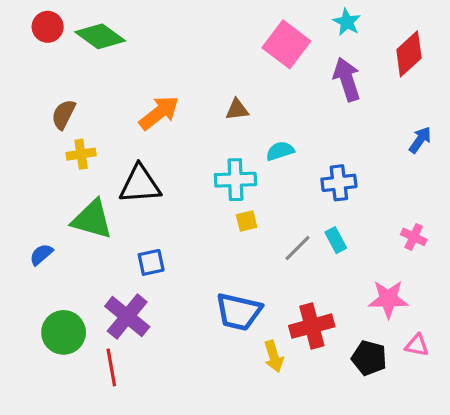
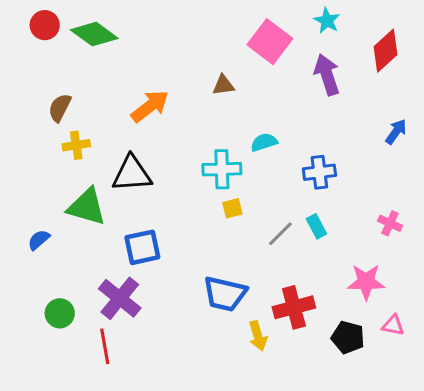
brown triangle: (237, 110) -> (223, 85), moved
blue square: (151, 262) -> (142, 247), size x1.4
green circle: (64, 332) -> (60, 313), size x0.7

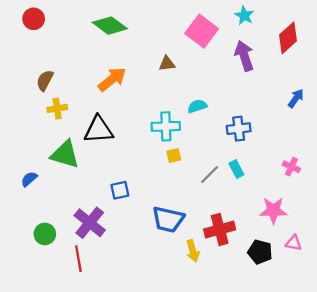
green diamond: (94, 34) -> (110, 26), moved
blue square: (142, 247) -> (120, 190), moved, size x0.7

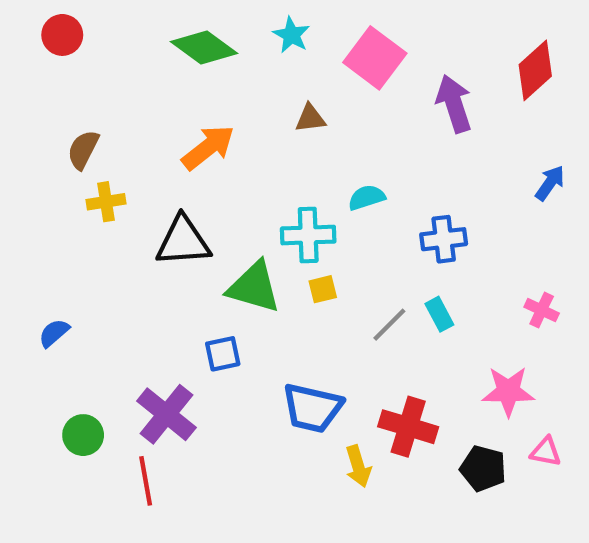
cyan star: (244, 15) -> (291, 35), moved
green triangle: (65, 154) -> (254, 287), moved
red cross: (220, 229) -> (408, 427), turned 32

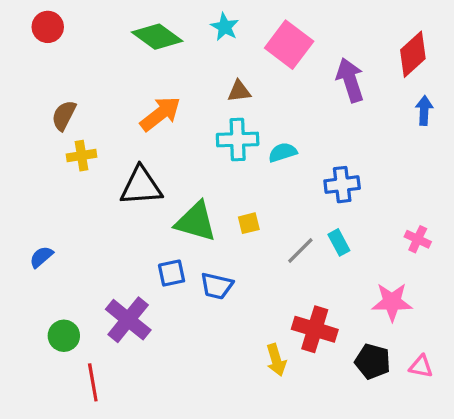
blue arrow: (550, 183) -> (424, 111), moved, turned -32
cyan cross: (308, 235) -> (238, 140), moved
blue trapezoid: (312, 408) -> (217, 286), moved, size x0.7
pink triangle: (546, 452) -> (421, 366), moved
red line: (146, 481) -> (93, 382), moved

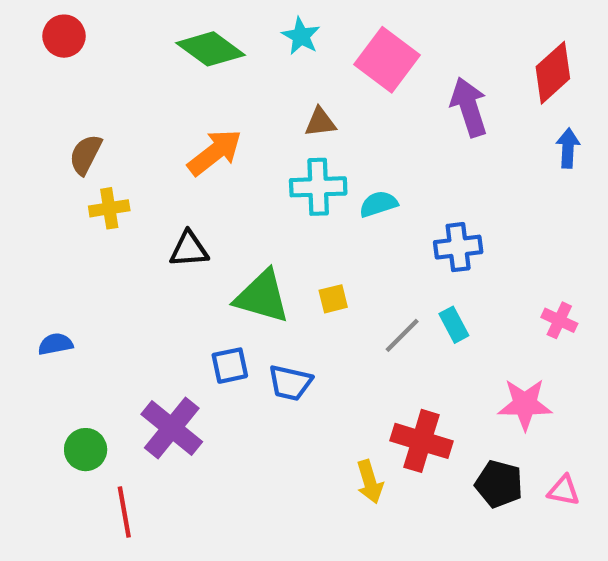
black triangle: (141, 186) -> (189, 249), size x0.7
blue semicircle: (41, 257) -> (55, 344), turned 30

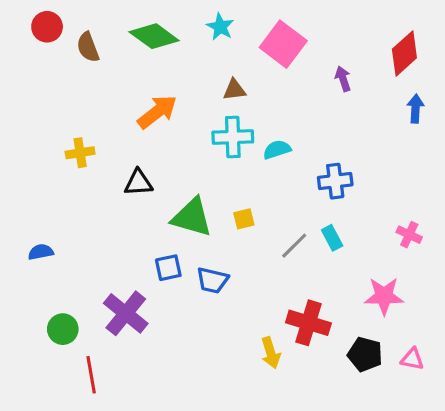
purple arrow: (469, 107) -> (343, 79), size x0.6
brown semicircle: (86, 154) -> (88, 47), moved, turned -48

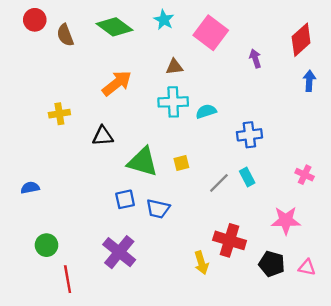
purple cross: (126, 313) -> (119, 252), moved

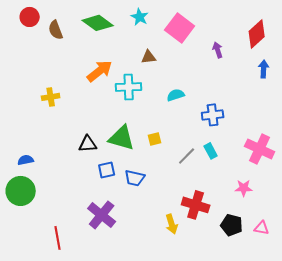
cyan cross: (173, 102) -> (129, 87), moved
black triangle: (103, 136) -> (88, 144), moved
pink cross: (305, 175) -> (260, 149), size x1.8
pink star: (286, 220) -> (244, 188), size x0.7
green circle: (46, 245) -> (21, 191), moved, size x1.5

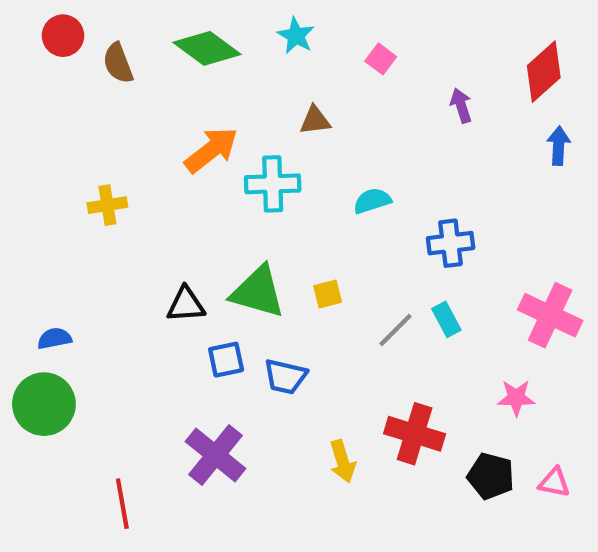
pink square: (180, 28) -> (381, 59), size x0.5
yellow arrow: (172, 224) -> (343, 461), moved

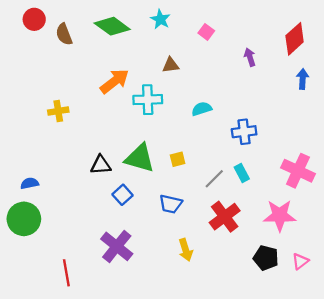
blue square: (226, 360) -> (123, 195), turned -30
blue trapezoid: (285, 377) -> (171, 204), moved
pink star: (516, 398) -> (280, 215), size x1.6
red cross: (415, 434) -> (225, 217), moved, turned 36
pink triangle: (554, 482) -> (300, 261), turned -48

